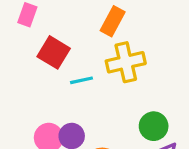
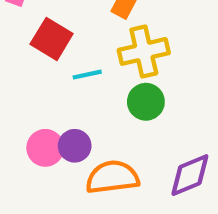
green circle: (154, 126) -> (146, 102), moved

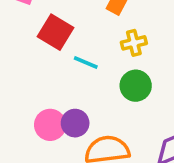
yellow cross: (144, 51) -> (134, 43), size x0.6
cyan line: (87, 75) -> (86, 62), turned 35

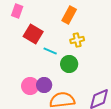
green circle: (136, 86) -> (69, 64), moved

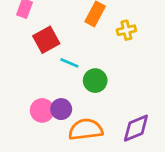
red square: (33, 34) -> (46, 40), turned 30
yellow cross: (77, 40) -> (126, 30), moved

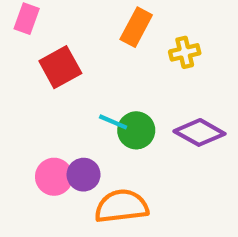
cyan line: (69, 63) -> (113, 122), moved
purple diamond: (136, 128) -> (199, 132), moved, turned 52

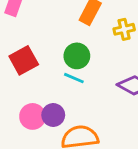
red square: (60, 67) -> (24, 60), moved
green circle: (136, 130) -> (77, 56), moved

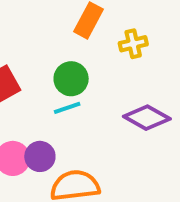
cyan line: (74, 78) -> (67, 108), turned -42

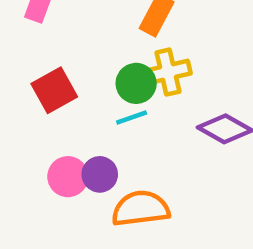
yellow cross: (133, 44) -> (168, 72), moved, size x1.4

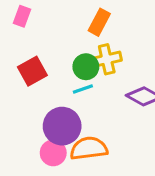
purple circle: (100, 174) -> (62, 126), size x1.6
pink circle: (68, 177) -> (53, 153), moved

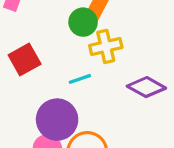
green circle: (86, 67) -> (83, 22), moved

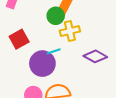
purple circle: (57, 120) -> (42, 64), moved

